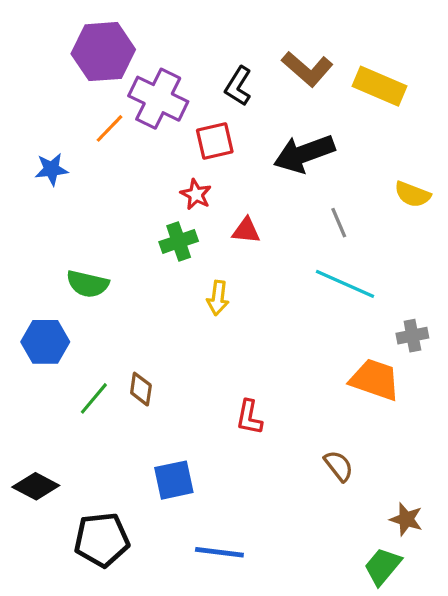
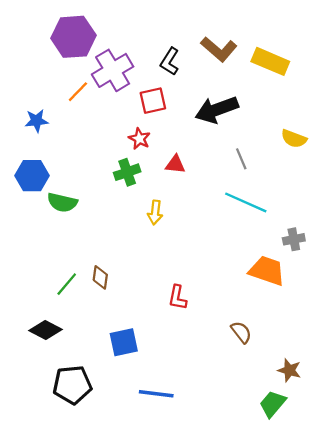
purple cross: (158, 99) -> (113, 70), turned 33
blue hexagon: (45, 342) -> (32, 176), moved
black diamond: (36, 486) -> (45, 330), moved

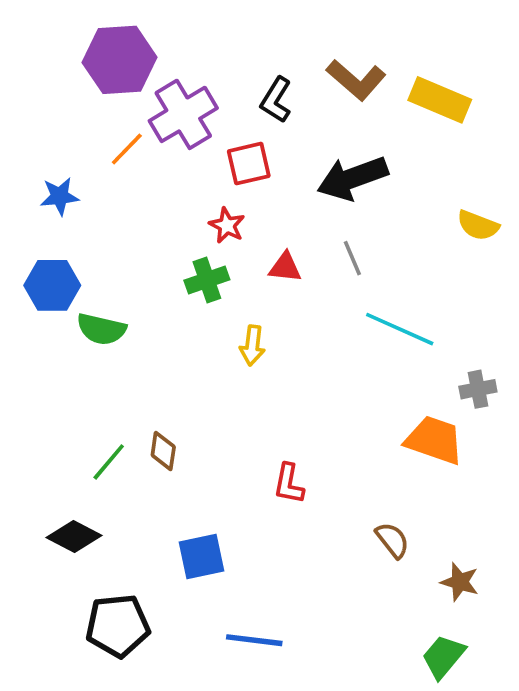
gray line: (241, 159) -> (352, 258), moved
brown star: (289, 370) -> (460, 582), moved

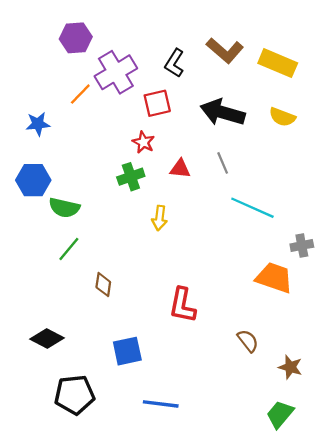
purple hexagon: (120, 60) -> (76, 38), size x0.7
black arrow: (352, 178) -> (223, 112), turned 36
yellow semicircle: (478, 225) -> (282, 117), moved
green line: (109, 462) -> (69, 249), moved
red L-shape: (289, 484) -> (182, 305), size x1.4

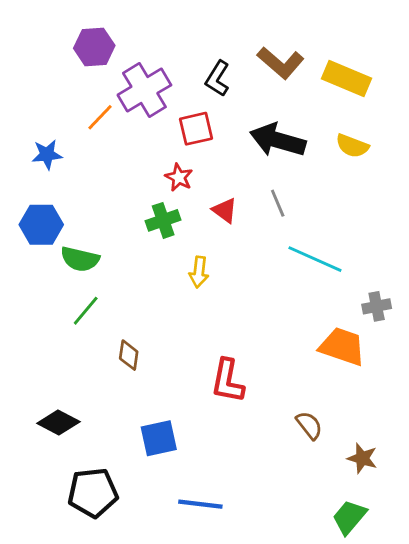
red triangle: (180, 169) -> (225, 210), turned 30

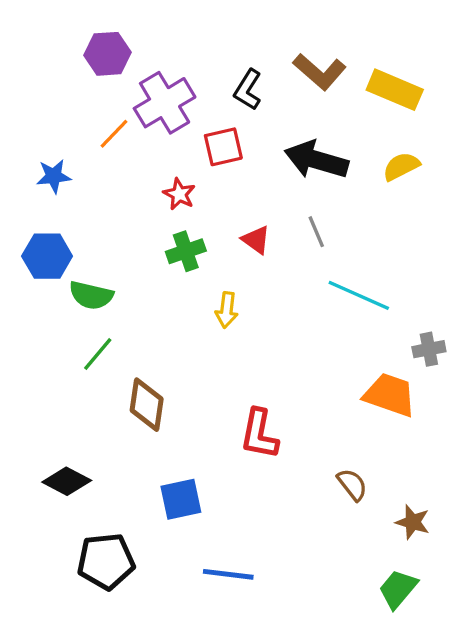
yellow semicircle: (352, 146) -> (401, 166), turned 132
red star: (179, 177) -> (179, 194), moved
brown diamond: (129, 355) -> (147, 405), size x1.5

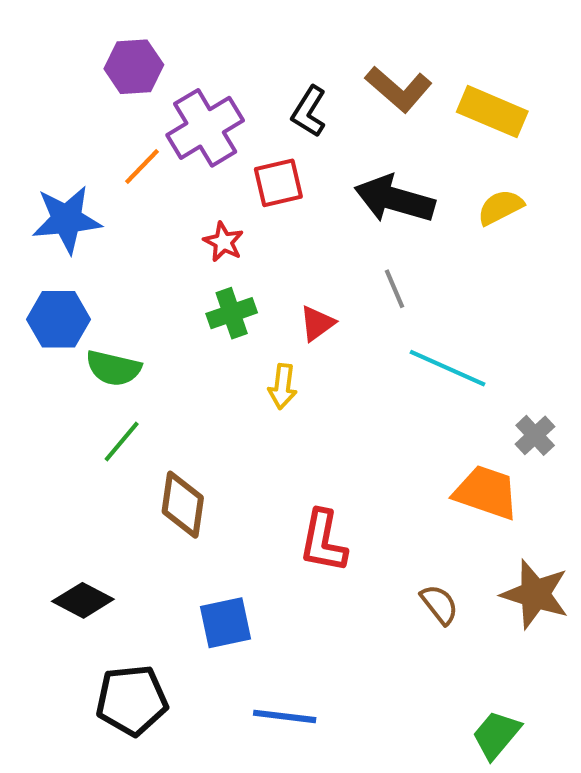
blue star: (54, 176) -> (67, 219), size x1.6
red triangle: (256, 240) -> (317, 323), moved, turned 48
gray cross: (429, 349) -> (535, 435), turned -32
brown star: (413, 522) -> (535, 594), moved, size x1.6

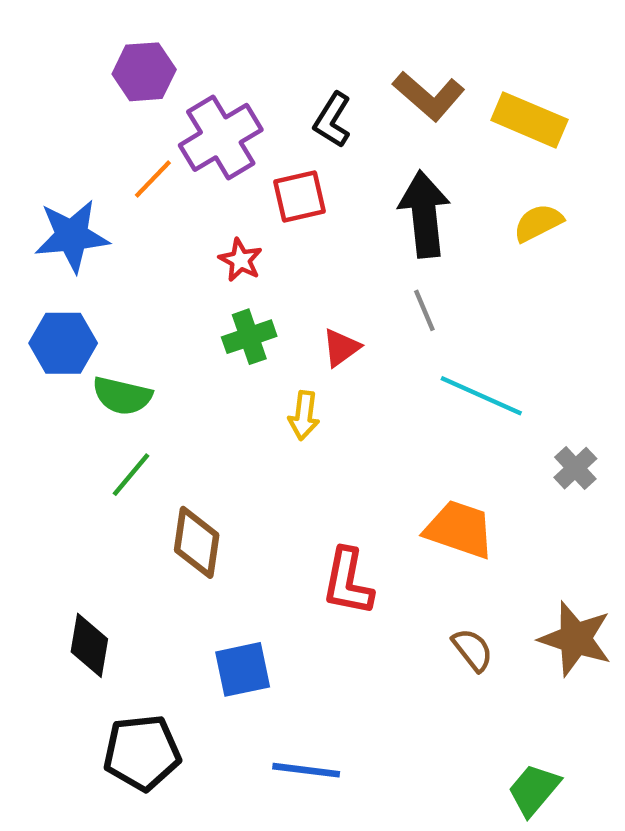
black arrow: (395, 199) -> (424, 214), turned 68
orange trapezoid: (486, 492) -> (459, 529), moved
black diamond: (83, 600) -> (89, 645), turned 72

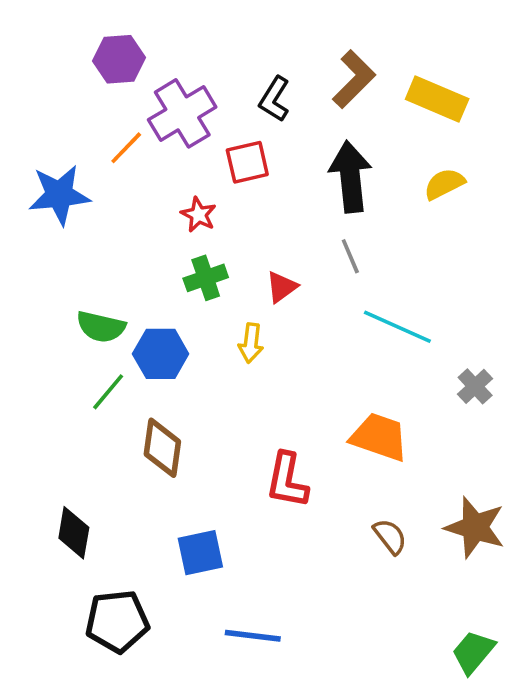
brown L-shape: (429, 96) -> (354, 79), turned -86
blue hexagon: (63, 343) -> (161, 354), moved
green trapezoid: (534, 790) -> (473, 652), moved

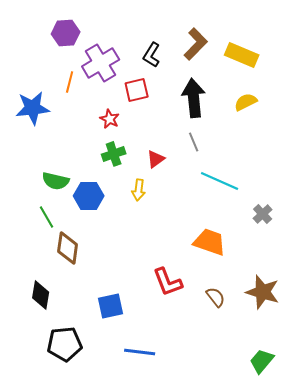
orange line: (126, 148) -> (70, 82), turned -30
green line: (108, 392) -> (47, 217), moved, turned -70
brown diamond: (162, 448) -> (68, 248), moved
red L-shape: (287, 480) -> (168, 282), moved, turned -32

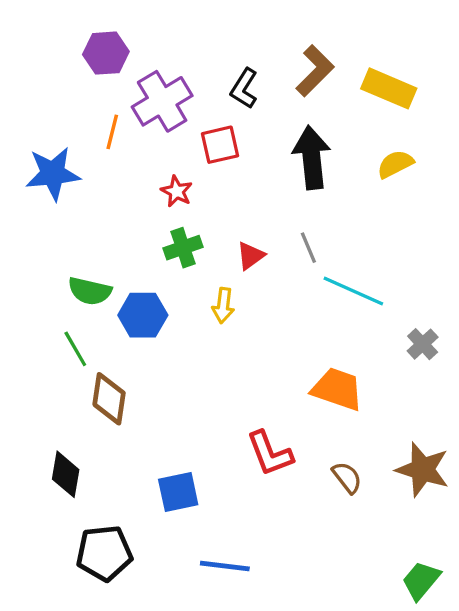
gray line: (194, 142) -> (308, 248), moved

